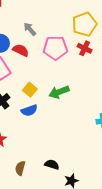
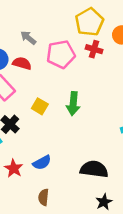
green arrow: (59, 92) -> (73, 104), turned -54
blue semicircle: (29, 110) -> (42, 163), moved
black semicircle: (52, 164) -> (94, 169), moved, size x1.6

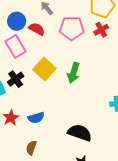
red cross: (94, 49) -> (101, 30), turned 32
yellow square: (40, 106) -> (44, 69), size x1.5

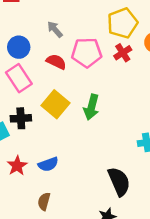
red semicircle: (37, 29) -> (56, 62), moved
black cross: (16, 79) -> (21, 118), turned 35
black semicircle: (80, 133) -> (119, 182), moved, turned 50

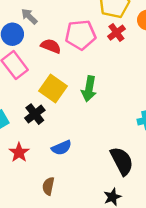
gray arrow: (55, 29) -> (29, 16), moved
black cross: (21, 118) -> (35, 114), moved, turned -30
blue semicircle: (48, 164) -> (61, 148), moved

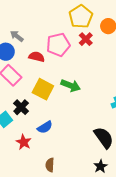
green arrow: (89, 89) -> (71, 86), turned -72
black cross: (35, 114) -> (21, 107), moved
blue semicircle: (61, 148) -> (45, 127), moved

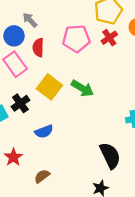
red semicircle: (37, 57) -> (38, 48), moved, turned -112
red star: (24, 142) -> (13, 157), moved
brown semicircle: (50, 165) -> (42, 176), turned 40

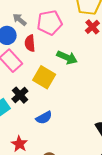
pink pentagon: (76, 39) -> (50, 23), moved
green arrow: (82, 88) -> (67, 57), moved

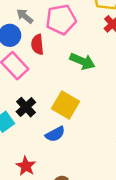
yellow square: (44, 77) -> (66, 105), moved

